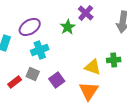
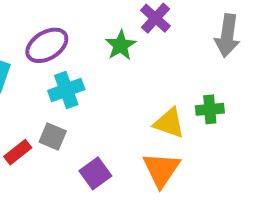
purple square: (57, 80) -> (95, 173), moved

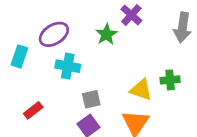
cyan cross: (66, 90) -> (68, 66), turned 30
gray square: (53, 137) -> (91, 99), moved, turned -36

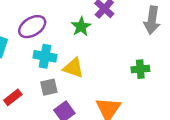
yellow triangle: (141, 90) -> (73, 68), moved
gray square: (91, 99) -> (49, 87), moved

